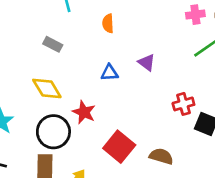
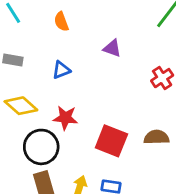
blue triangle: (109, 73) -> (61, 70), moved

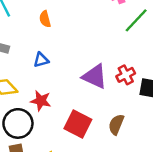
purple triangle: (112, 48) -> (95, 76), moved, size x1.6
brown semicircle: (156, 137) -> (116, 124), turned -72

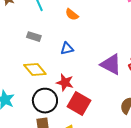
orange semicircle: (45, 19) -> (72, 14), turned -40
red square: (78, 124) -> (79, 103), moved

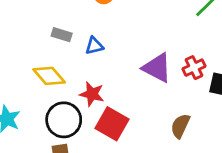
gray rectangle: (34, 37) -> (62, 35), moved

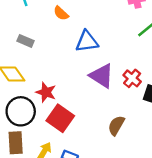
blue triangle: (94, 46) -> (87, 41), moved, size x1.5
red cross: (194, 68) -> (132, 78), turned -30

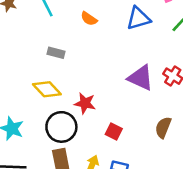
blue triangle: (87, 41) -> (138, 18), moved
red square: (60, 118) -> (114, 131), moved, size x0.6

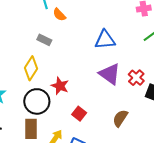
blue triangle: (138, 18) -> (105, 40), moved
orange semicircle: (89, 19) -> (59, 15), moved
yellow diamond: (47, 89) -> (31, 68), turned 65

